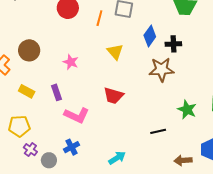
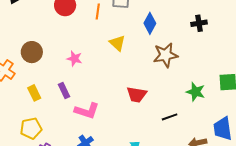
black cross: (173, 44) -> (199, 23), moved
yellow rectangle: (27, 91) -> (34, 93), turned 42
red trapezoid: (113, 96) -> (137, 95), moved

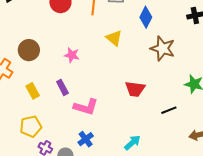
brown star: (165, 55) -> (163, 48), turned 30

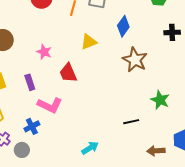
yellow triangle: (114, 38) -> (89, 42), turned 48
red trapezoid: (135, 89) -> (68, 73), moved, turned 50
blue cross: (86, 139) -> (32, 126), moved

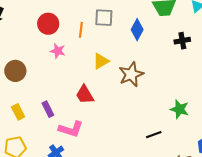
blue diamond: (123, 26) -> (137, 30), moved
pink star: (44, 52) -> (58, 51), moved
brown star: (135, 60) -> (131, 74), moved, turned 30

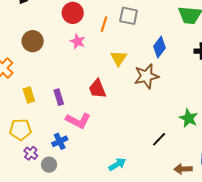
blue diamond: (137, 30) -> (160, 47), moved
yellow triangle: (101, 61) -> (119, 58), turned -36
brown circle: (15, 71) -> (33, 41), moved
black line: (154, 135) -> (159, 139), turned -35

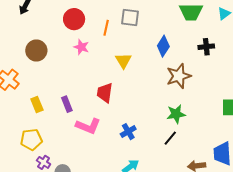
brown star: (146, 76) -> (179, 76), moved
red trapezoid: (97, 89) -> (105, 93), turned 35
green star: (189, 118) -> (176, 114), moved, turned -30
blue cross: (60, 141) -> (128, 132), moved

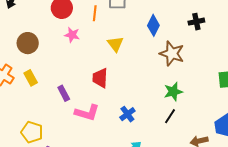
brown star: (179, 76) -> (172, 54), turned -30
yellow rectangle: (37, 104) -> (31, 78), moved
yellow pentagon: (31, 140) -> (32, 132), turned 30

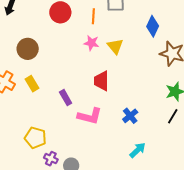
pink star: (72, 35) -> (91, 43), moved

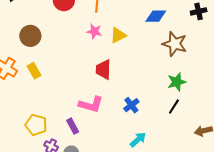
blue diamond: (153, 26) -> (156, 16), turned 65
yellow triangle: (115, 46) -> (118, 35), turned 42
purple rectangle: (66, 98) -> (73, 126), moved

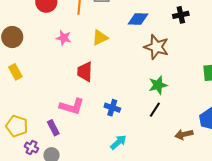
pink star: (94, 31) -> (64, 38), moved
blue cross: (131, 105) -> (112, 108), turned -35

